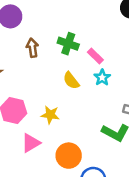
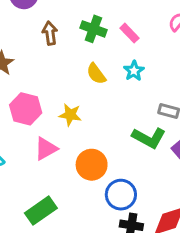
pink rectangle: (95, 56) -> (129, 33), moved

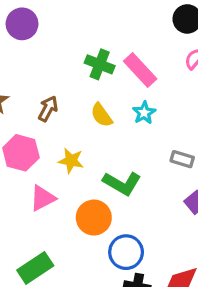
brown arrow: (50, 33) -> (48, 109), moved, turned 35
pink rectangle: (129, 33) -> (140, 70), size x1.5
green L-shape: (149, 138) -> (122, 183), moved

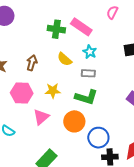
gray rectangle: (182, 159) -> (88, 73), moved

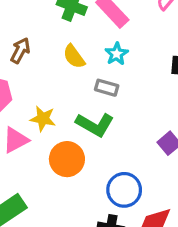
yellow star: (53, 91) -> (43, 119), moved
blue circle: (98, 138) -> (124, 190), moved

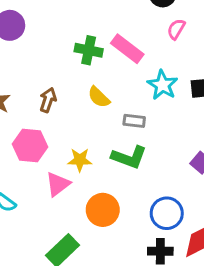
cyan star: (117, 54) -> (163, 85), moved, size x1.4
orange circle: (67, 159) -> (103, 210), moved

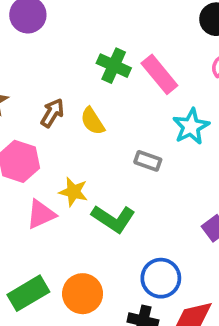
yellow semicircle: (99, 97) -> (93, 121), moved
green L-shape: (129, 157) -> (113, 219), moved
orange circle: (103, 210) -> (83, 294), moved

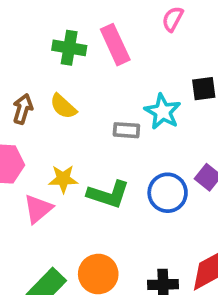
pink rectangle: (159, 74) -> (115, 45), turned 30
cyan star: (191, 127) -> (163, 112), moved
blue circle: (161, 278) -> (168, 193), moved

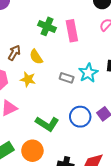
yellow star: (63, 179) -> (28, 79), moved
green L-shape: (108, 194) -> (47, 124), moved

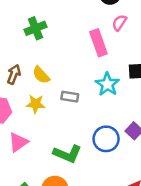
green cross: (47, 26) -> (36, 28), moved, turned -36
pink rectangle: (72, 31) -> (98, 43), moved
gray rectangle: (67, 78) -> (70, 97), moved

